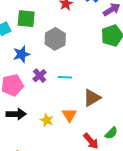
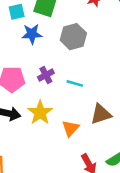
blue star: (21, 54) -> (32, 34), moved
yellow star: (47, 120) -> (40, 113), moved, size x1.5

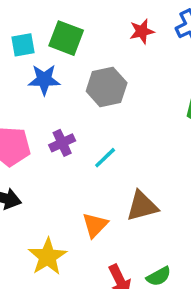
cyan line: (75, 83) -> (105, 158), turned -63
yellow star: (40, 113) -> (48, 257), moved

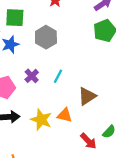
orange triangle: (95, 225) -> (65, 115), turned -42
yellow star: (48, 257) -> (41, 120), moved

